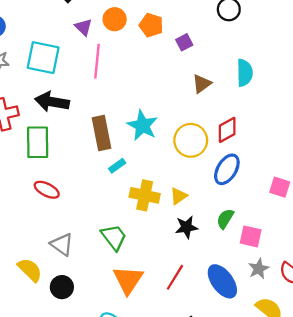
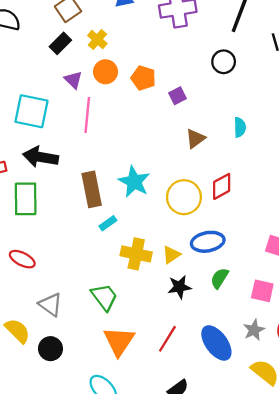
cyan semicircle: (245, 73) -> (240, 127), size x0.7
blue ellipse: (227, 169) -> (208, 242), moved, turned 48
red ellipse: (47, 190) -> (22, 259), moved
pink square: (251, 236) -> (262, 291), moved

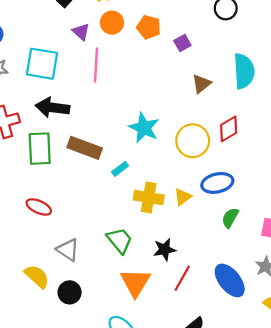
cyan semicircle: (240, 127) -> (244, 71), size x1.8
brown rectangle: (92, 189) -> (85, 148), moved, turned -56
black star: (179, 287) -> (165, 250), moved

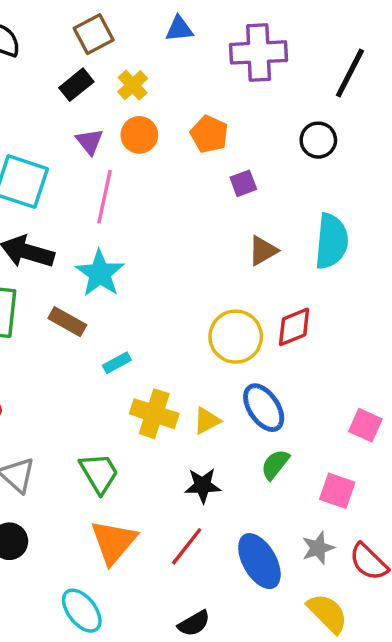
orange pentagon: (149, 27) -> (209, 134), moved
cyan star: (144, 128) -> (100, 273), moved
brown rectangle: (85, 148) -> (67, 322), size x0.7
blue ellipse: (217, 183) -> (264, 408), turned 60
black star: (165, 250) -> (203, 486), moved

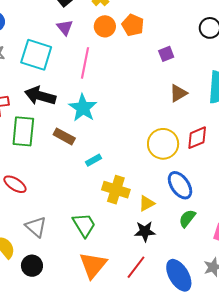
orange pentagon: (209, 134) -> (133, 25), moved
purple triangle: (90, 142) -> (65, 27), moved
yellow triangle: (207, 421) -> (147, 203), moved

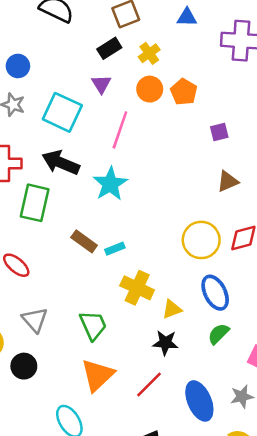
brown rectangle: (64, 136) -> (84, 241), moved

